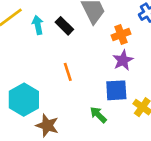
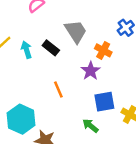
orange cross: (121, 35) -> (103, 50), turned -35
purple star: (123, 60) -> (91, 71), moved

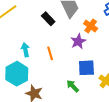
cyan arrow: (26, 50) -> (25, 50), moved

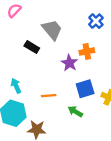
orange cross: (91, 26) -> (87, 51), moved, turned -32
orange line: (50, 53) -> (49, 96), moved, turned -64

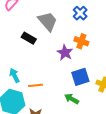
blue cross: (96, 21) -> (80, 13), moved
orange cross: (87, 51) -> (81, 41), turned 32
orange line: (49, 96) -> (36, 85), moved

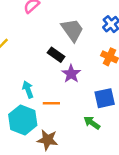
black rectangle: (29, 38) -> (56, 55), moved
purple star: (65, 53) -> (71, 74), moved

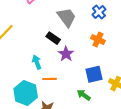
cyan arrow: (28, 89) -> (37, 62), moved

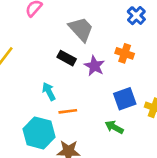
blue cross: (99, 12) -> (136, 16), moved
purple star: (66, 54) -> (94, 66), moved

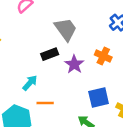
black rectangle: (67, 58) -> (50, 54), turned -56
cyan arrow: (49, 91) -> (30, 83), turned 63

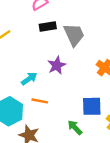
black rectangle: (50, 54) -> (48, 27), moved
purple star: (74, 64) -> (57, 65), moved

